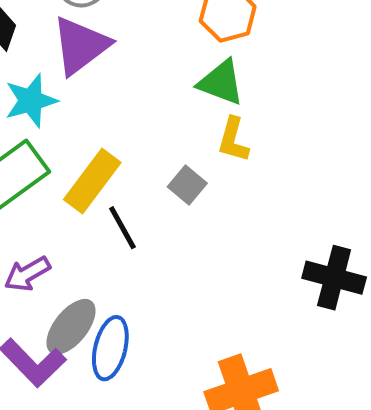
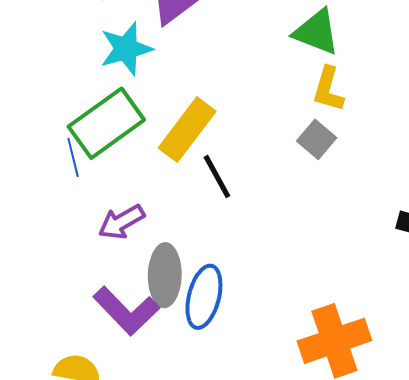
gray square: (187, 185) -> (317, 139), moved
gray ellipse: (71, 327) -> (165, 275), turned -38

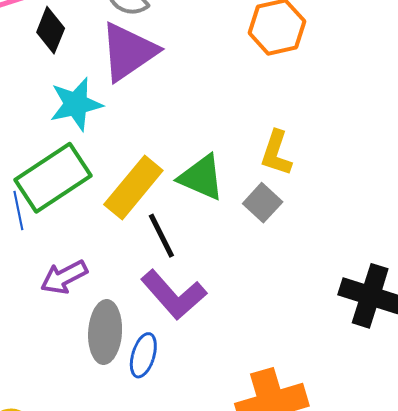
green triangle: (316, 32) -> (201, 177), moved
blue ellipse: (204, 297) -> (143, 355), size x0.7
purple L-shape: (126, 311) -> (174, 295), moved

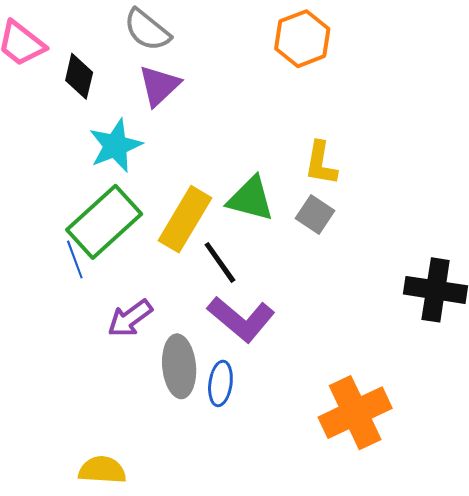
purple triangle: (128, 52) -> (159, 86), size x0.7

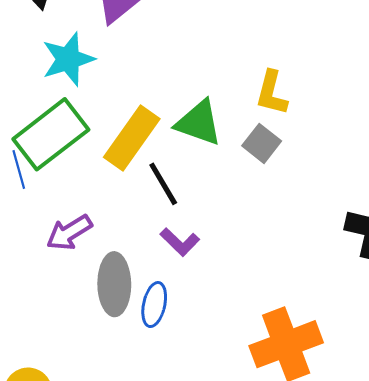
purple L-shape: (241, 319) -> (180, 242), size x0.6

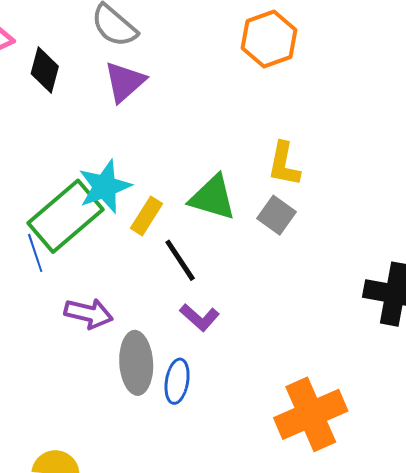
cyan star: (68, 59) -> (105, 187), moved
yellow rectangle: (132, 138) -> (146, 216), size x0.6
purple arrow: (69, 233) -> (89, 313), turned -132

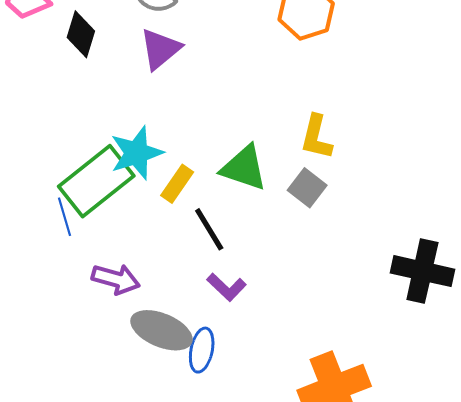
gray ellipse: (136, 363) -> (162, 330), turned -66

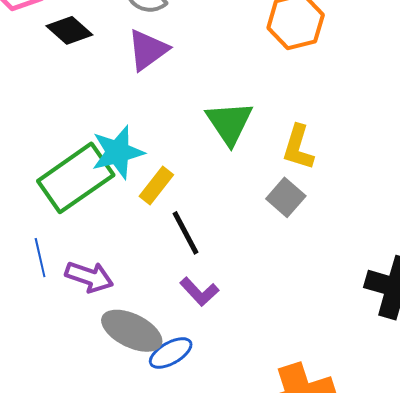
black diamond: (81, 34) -> (69, 30), turned -69
green triangle: (244, 168) -> (229, 123), moved, turned 34
blue line: (65, 217) -> (40, 258), moved
blue ellipse: (202, 350) -> (171, 353), turned 45

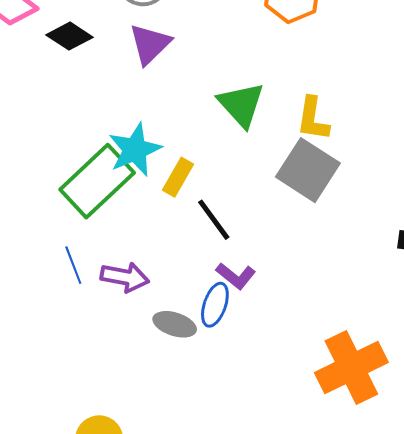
gray square: (286, 197) -> (308, 170), size x1.6
gray ellipse: (132, 331) -> (175, 324), size x0.7
blue ellipse: (171, 353) -> (215, 305), moved, turned -33

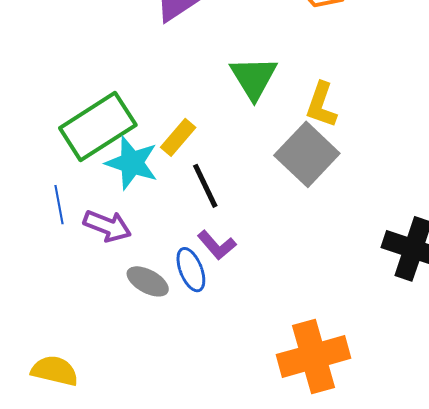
cyan star: (135, 150) -> (132, 163), moved, turned 30
blue ellipse: (215, 305) -> (191, 270), turned -51

